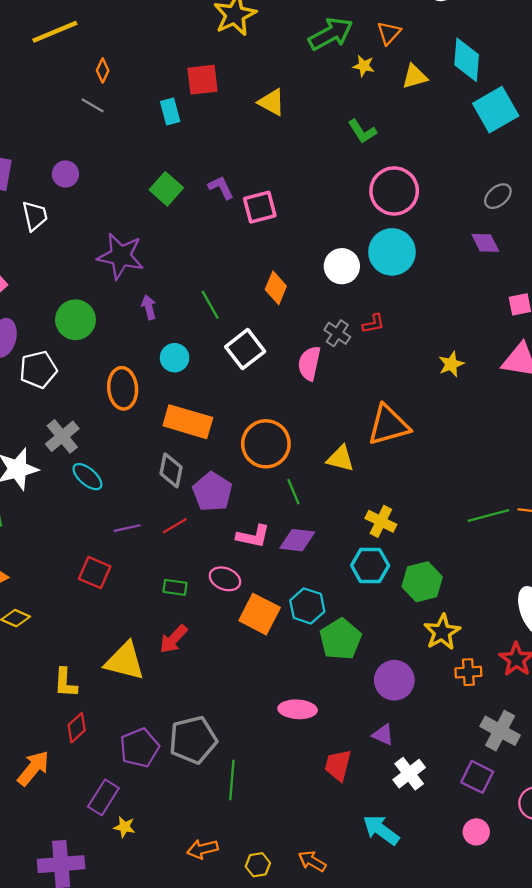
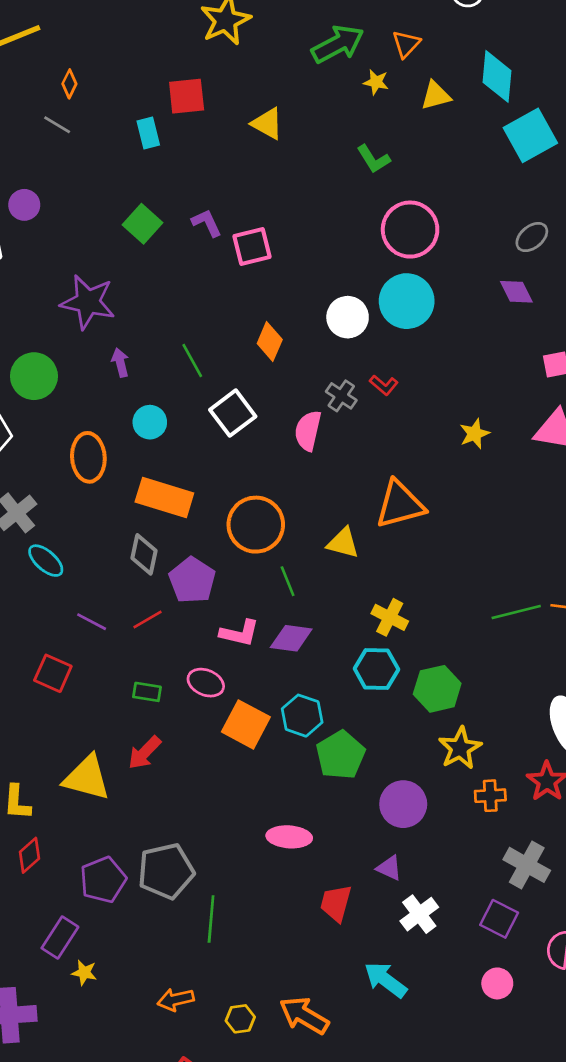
red L-shape: (373, 324) -> (384, 385), turned 50
purple line: (127, 528) -> (92, 622), turned 40
orange arrow: (312, 861) -> (304, 1015), size x1.5

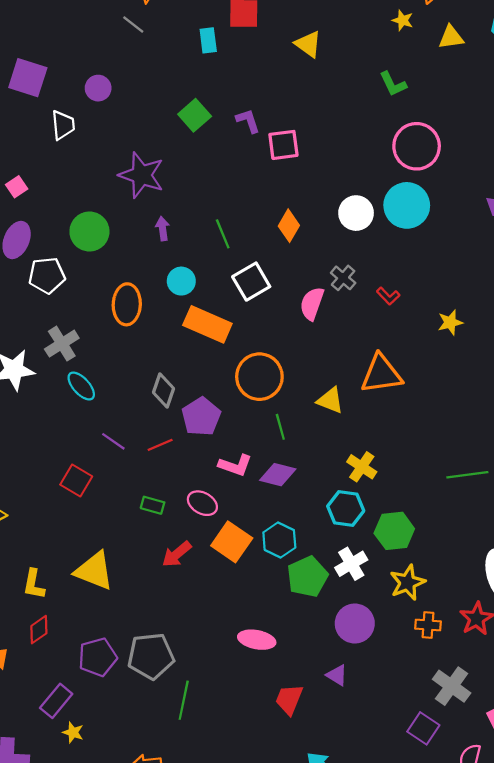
red L-shape: (384, 385) -> (388, 296), moved
orange rectangle: (164, 498) -> (207, 324), moved
red arrow: (145, 753) -> (177, 554), moved
white cross: (419, 914) -> (351, 564), moved

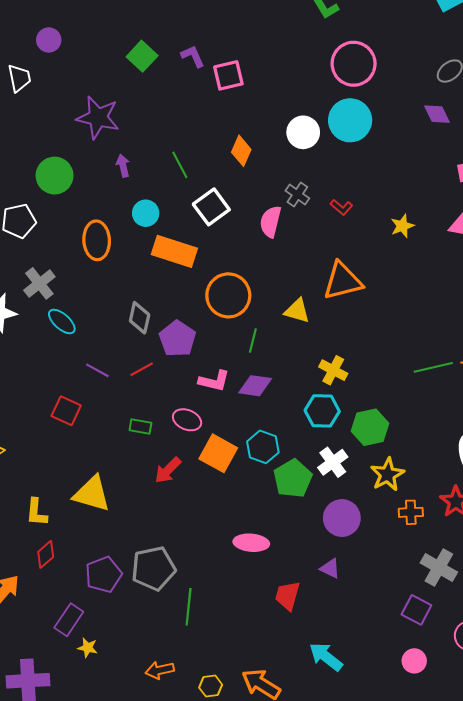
green line: (280, 427) -> (253, 341), turned 35

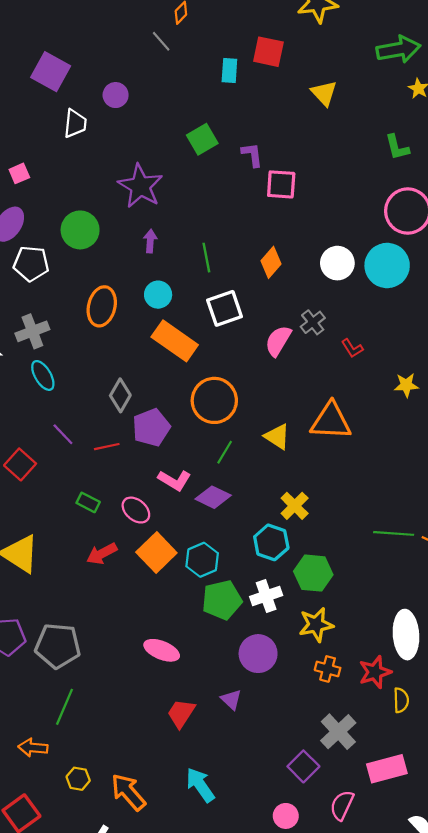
green line: (189, 607) -> (64, 707), moved

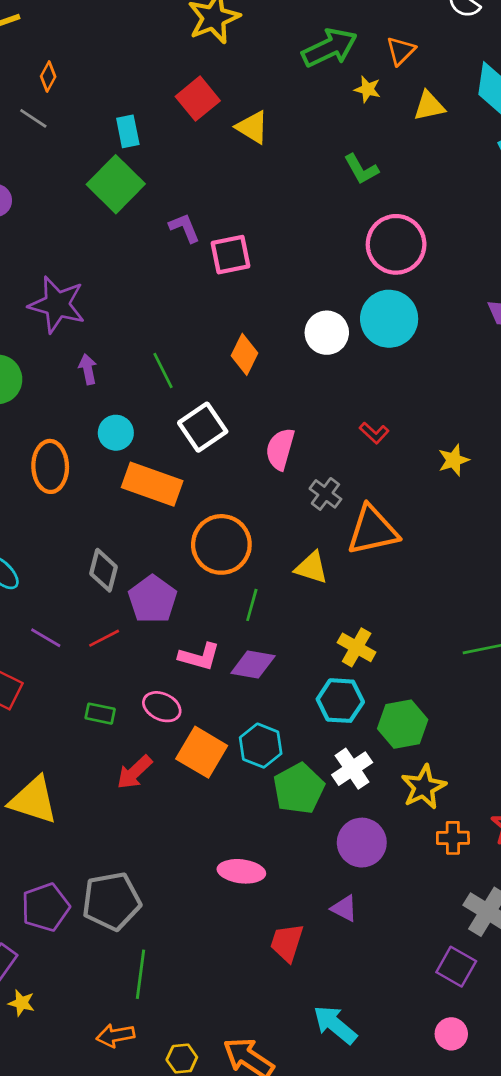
red square: (268, 52) -> (198, 99), moved, turned -36
green square: (202, 139) -> (116, 184), moved, size x1.4
gray cross: (313, 322) -> (325, 494), moved

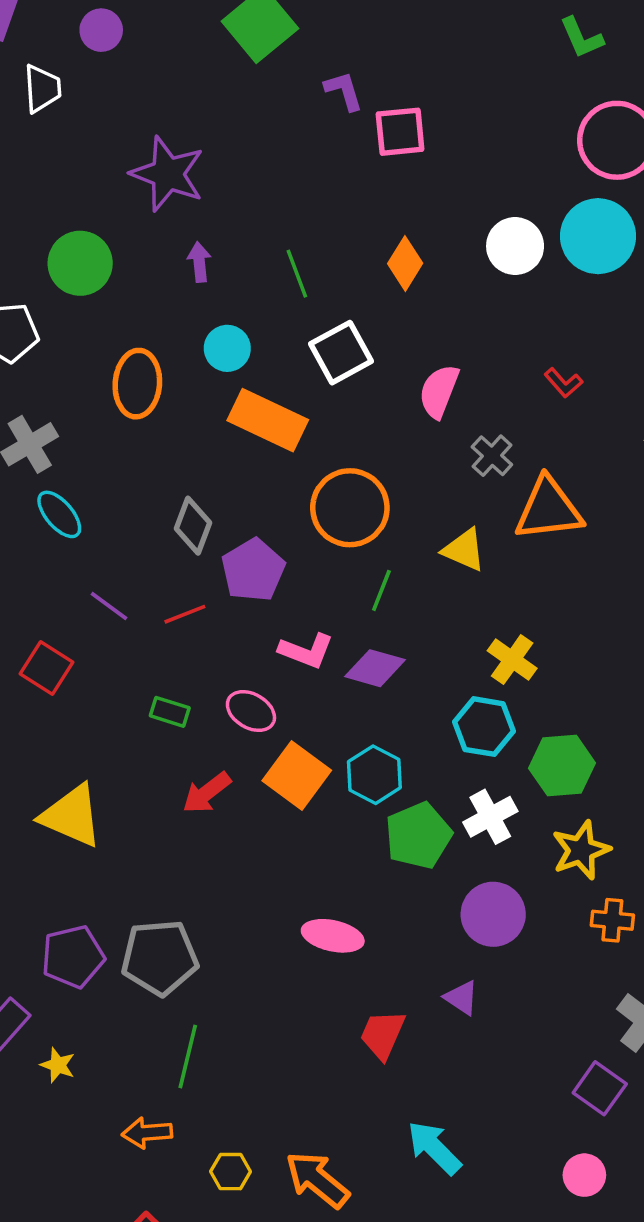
yellow star: (21, 1003) -> (58, 1065), moved

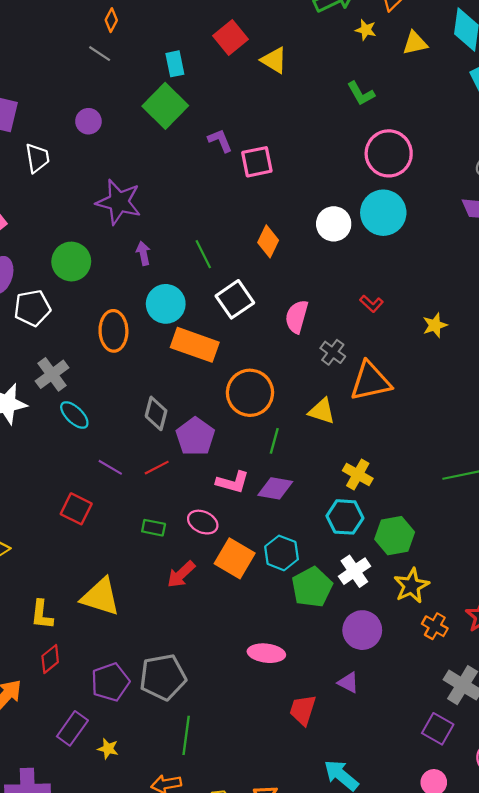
purple circle: (101, 30) -> (88, 121), moved
cyan circle: (227, 348) -> (166, 304), size x1.4
orange cross: (612, 920) -> (435, 626), turned 30

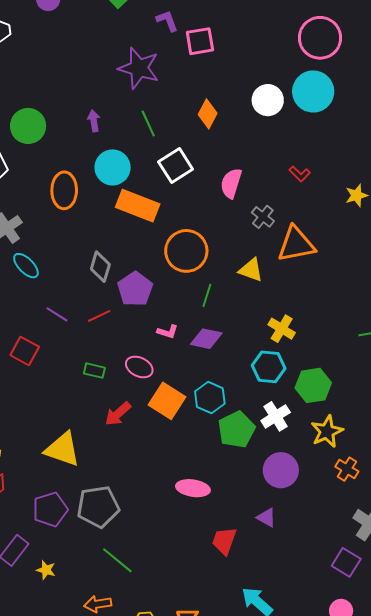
purple star: (119, 202) -> (139, 68), moved
pink L-shape: (233, 482) -> (168, 332), size x0.7
yellow triangle: (101, 597) -> (62, 449), moved
green line: (186, 735) -> (117, 560), turned -60

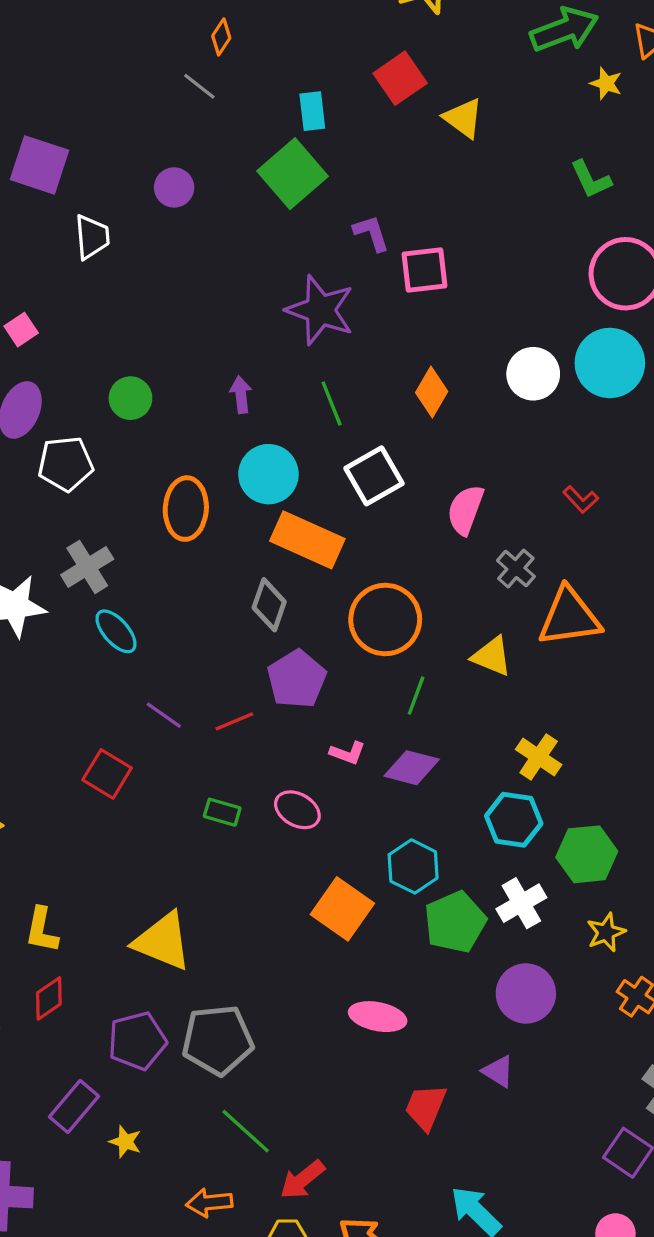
green circle: (28, 126) -> (130, 398), size x0.7
gray diamond: (100, 267) -> (269, 605), moved
orange square: (167, 401) -> (342, 909), moved
red arrow: (118, 414) -> (302, 1180), moved
yellow star: (327, 431) -> (606, 932), size x0.7

